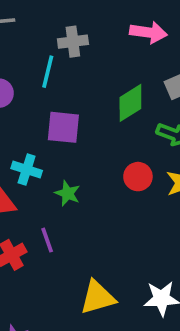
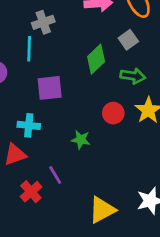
green star: (68, 193) -> (81, 140), moved

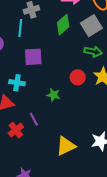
gray square: (128, 40) -> (91, 26), size x1.5
green diamond: (96, 59) -> (63, 25), moved

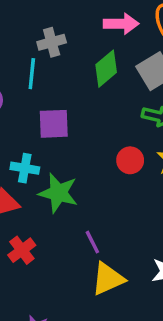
green star: (53, 95) -> (58, 193), moved, size x1.6
purple line: (34, 119) -> (92, 242), moved

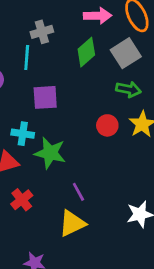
yellow triangle: (108, 279) -> (72, 223), moved

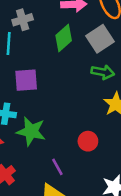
red circle: (107, 125) -> (88, 141), moved

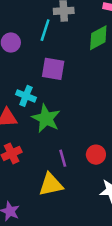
red circle: (88, 141) -> (96, 155), moved

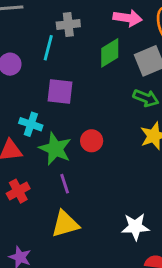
red circle: (96, 155) -> (92, 141), moved
purple line: (63, 158) -> (65, 184), moved

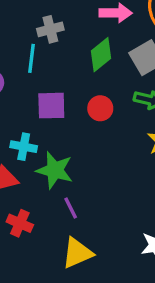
red circle: (92, 141) -> (100, 108), moved
red cross: (18, 191) -> (20, 223), turned -30

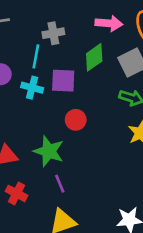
purple square: (51, 106) -> (63, 81), moved
red circle: (100, 108) -> (76, 120), moved
cyan cross: (24, 147) -> (32, 88), moved

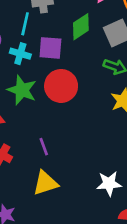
red circle: (76, 120) -> (61, 86), size x1.6
green star: (49, 151) -> (22, 90), moved

